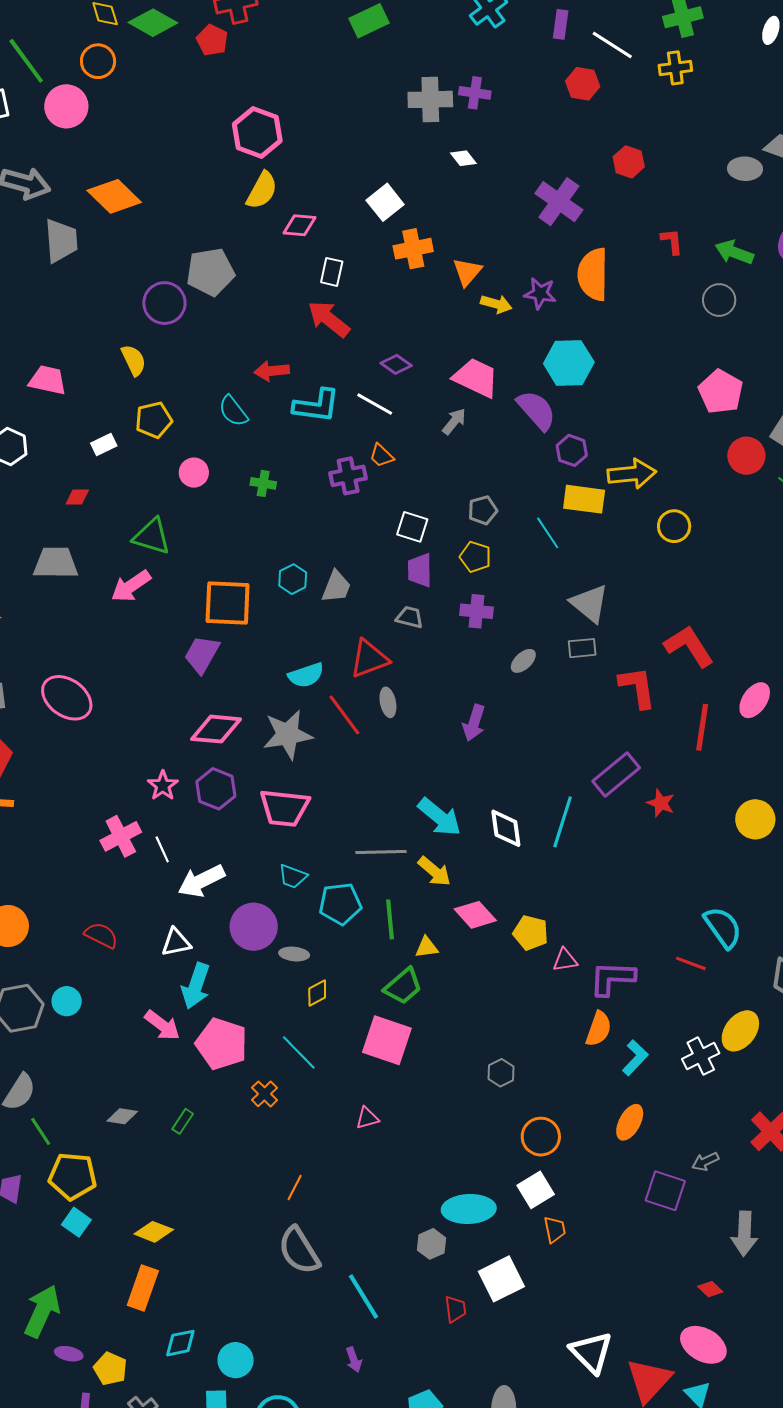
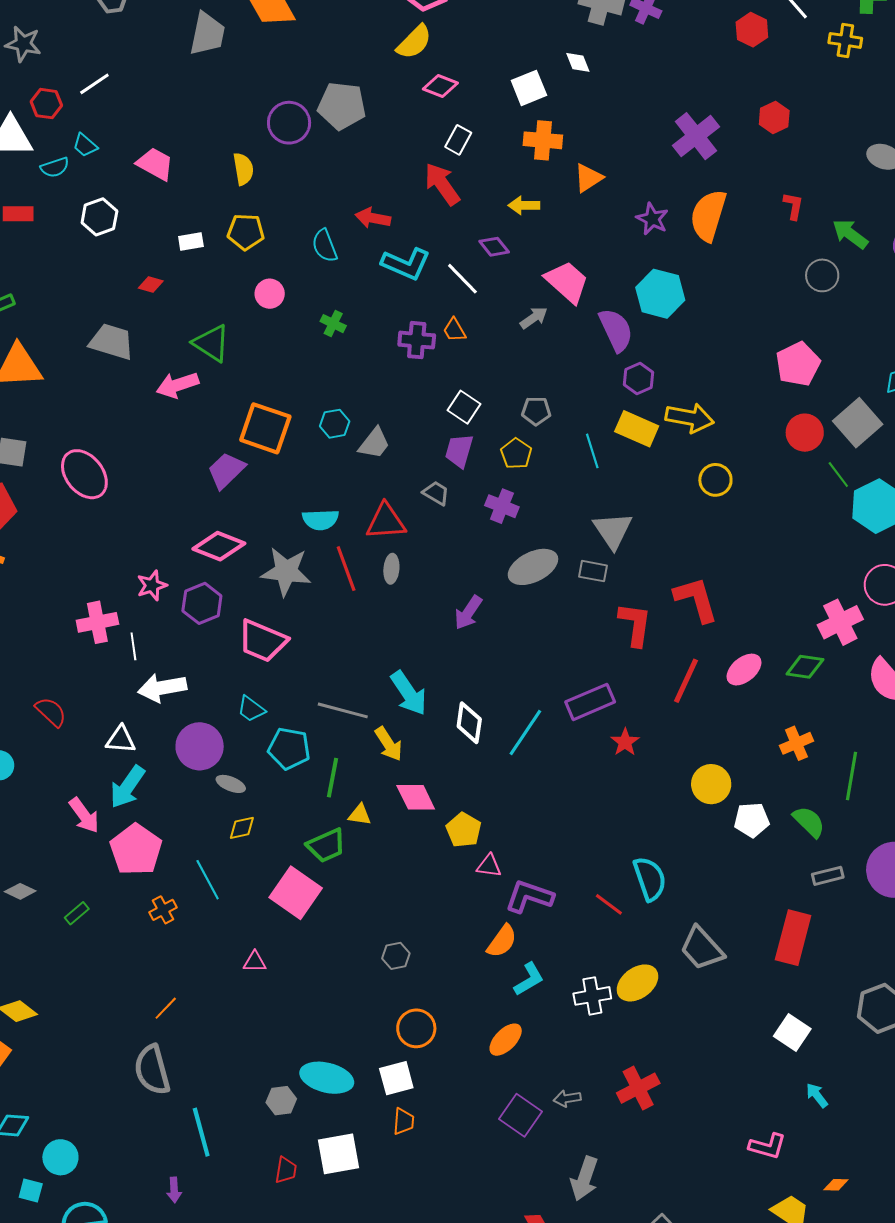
white diamond: (463, 158) -> (578, 62), moved
yellow arrow: (496, 304) -> (524, 205), moved, turned 148
gray ellipse: (523, 661) -> (533, 567), size x1.8

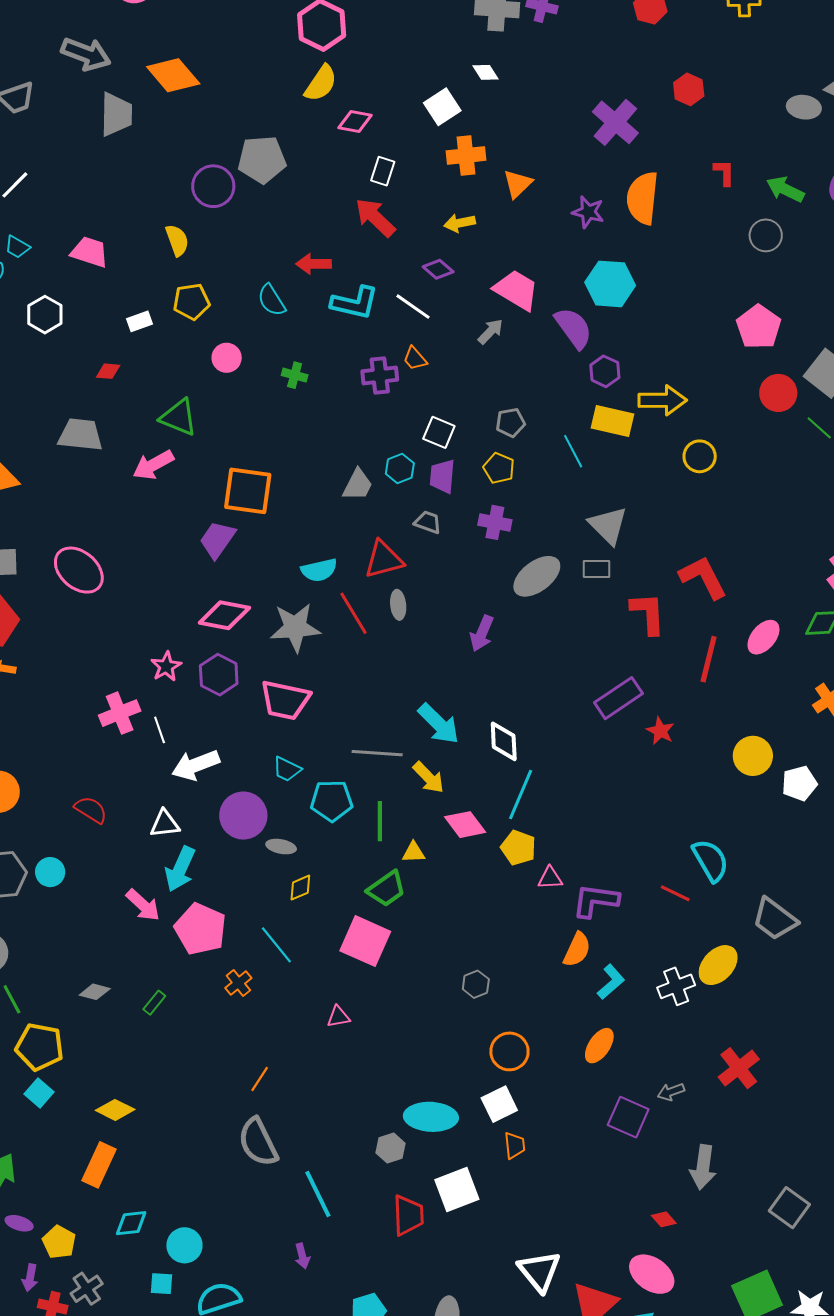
cyan hexagon: (335, 424) -> (400, 469), moved
cyan line: (525, 732) -> (521, 794), moved
red trapezoid: (286, 1170) -> (408, 1215), size x1.5

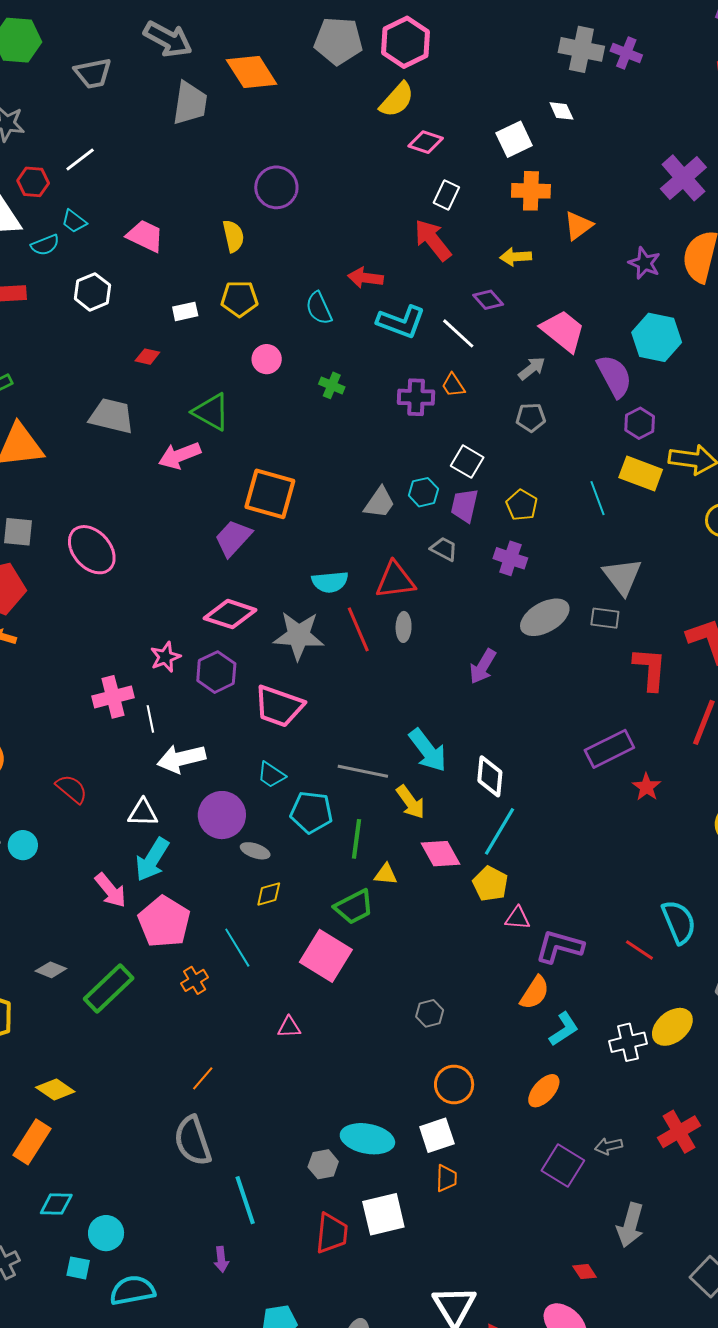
gray pentagon: (262, 160) -> (338, 41), moved
gray pentagon: (510, 423) -> (531, 418), moved
green rectangle: (154, 1003) -> (109, 988), size x2.0

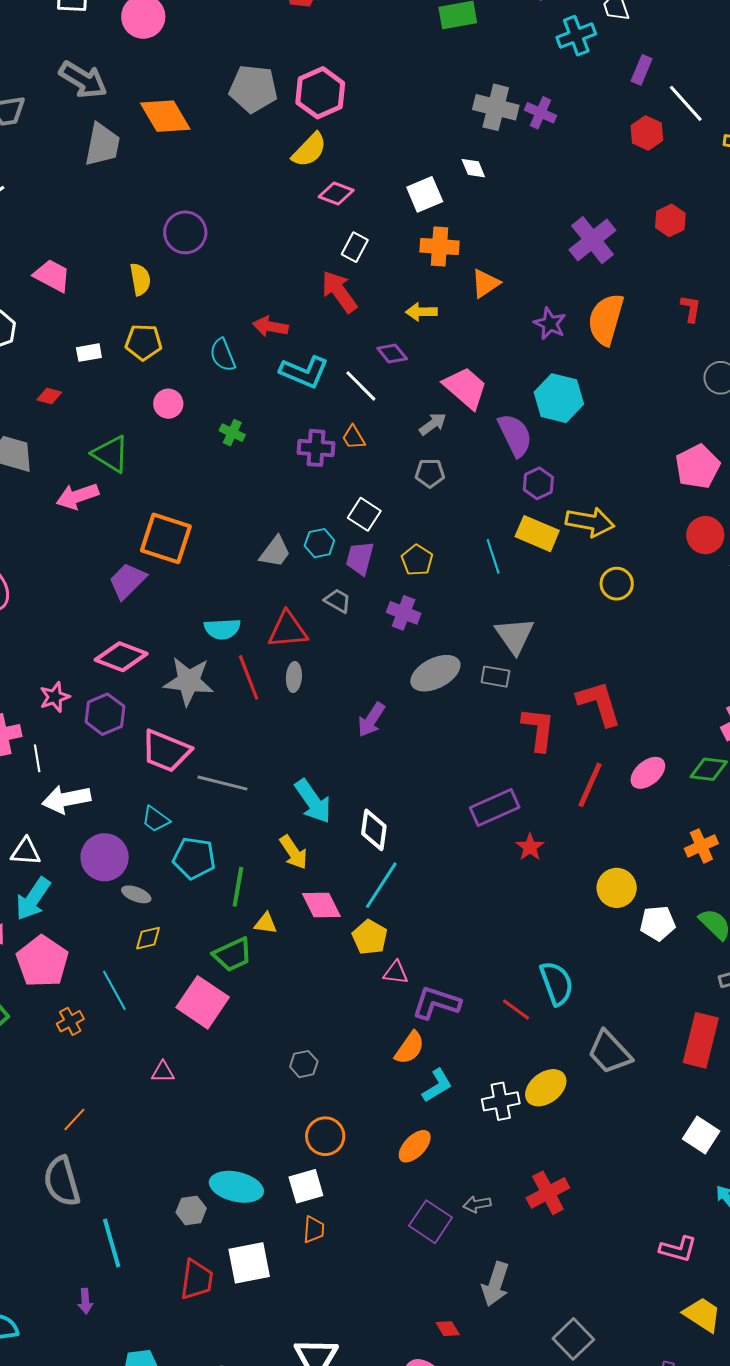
gray line: (363, 771) -> (222, 783), moved

